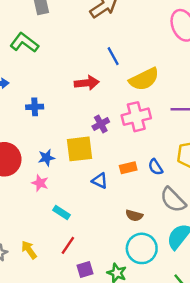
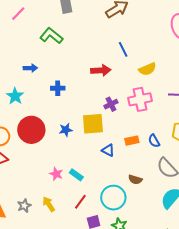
yellow semicircle: (144, 79) -> (147, 69), size x0.7
pink star: (40, 183) -> (56, 174), moved
cyan circle: (142, 248) -> (113, 198), moved

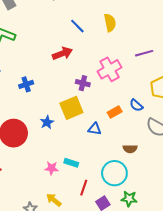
yellow semicircle: (147, 69) -> (110, 23), moved, turned -60
purple cross: (111, 104) -> (83, 83), turned -32

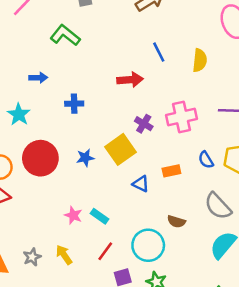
blue semicircle: (136, 105) -> (206, 160), moved
yellow square: (71, 108) -> (121, 149), turned -30

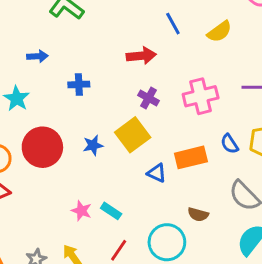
yellow semicircle: (200, 60) -> (219, 32), turned 50
purple cross: (144, 124) -> (149, 98), moved
orange rectangle: (171, 171) -> (191, 157), size x1.5

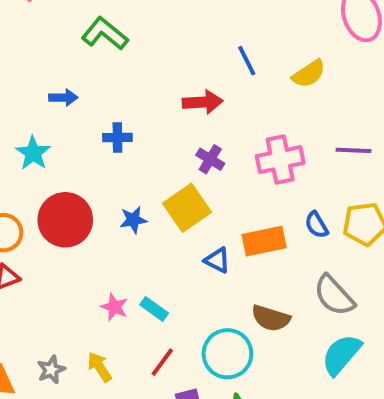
brown semicircle: (198, 214) -> (271, 318), size x1.4

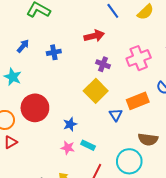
blue arrow: (63, 98) -> (23, 46), turned -40
blue cross: (117, 137) -> (54, 52), moved
blue star: (133, 220) -> (70, 124), moved
blue triangle: (217, 260) -> (116, 115), turned 40

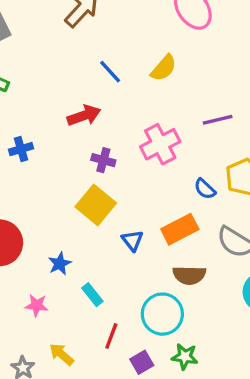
orange rectangle: (138, 101) -> (180, 229), moved
cyan rectangle: (88, 145) -> (92, 295), turned 32
pink star: (68, 148) -> (37, 305), moved

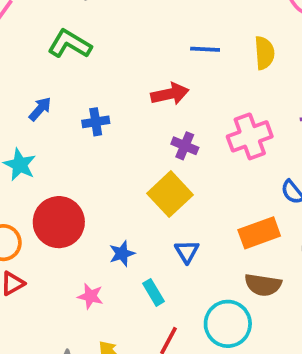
yellow semicircle: (164, 68) -> (264, 53), turned -52
blue line: (110, 72) -> (205, 49), turned -52
blue triangle: (132, 241) -> (187, 252), moved

